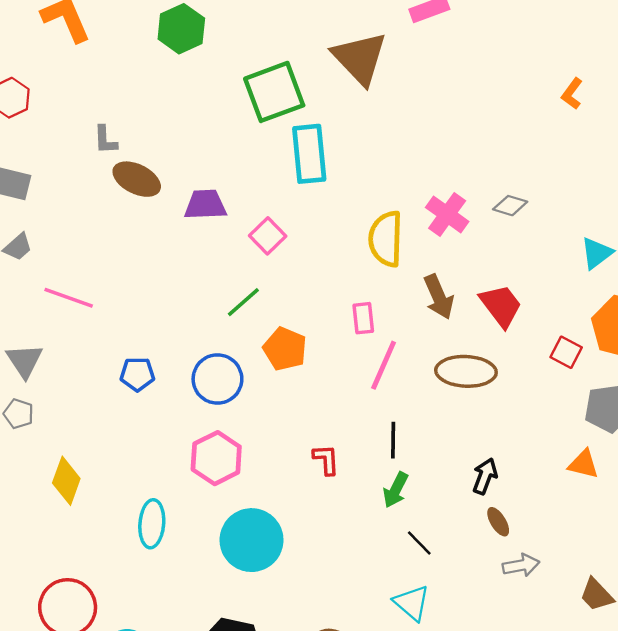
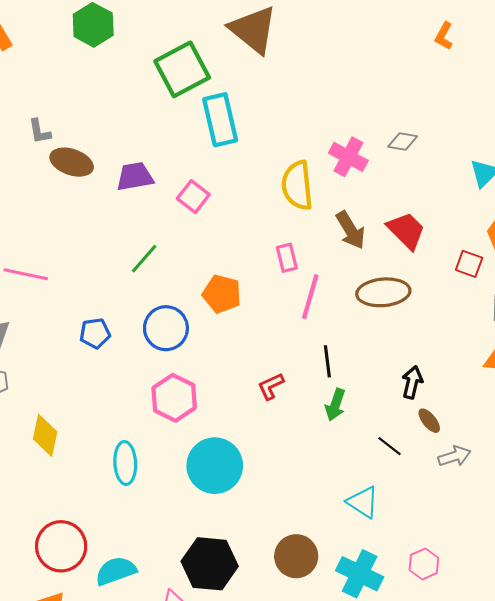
green line: (243, 302) -> (144, 259), moved
red L-shape: (326, 460) -> (271, 386), turned -104
black line: (419, 543) -> (389, 446), moved

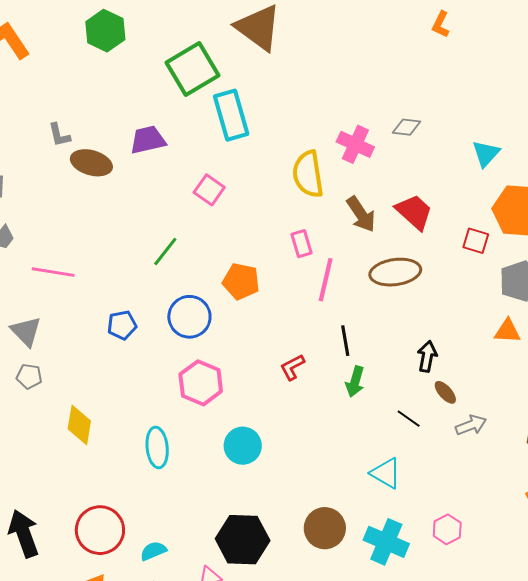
purple trapezoid: (135, 177) -> (148, 140), moved
cyan circle: (215, 466) -> (243, 446), size x0.7
cyan semicircle: (116, 571) -> (153, 551), size x0.7

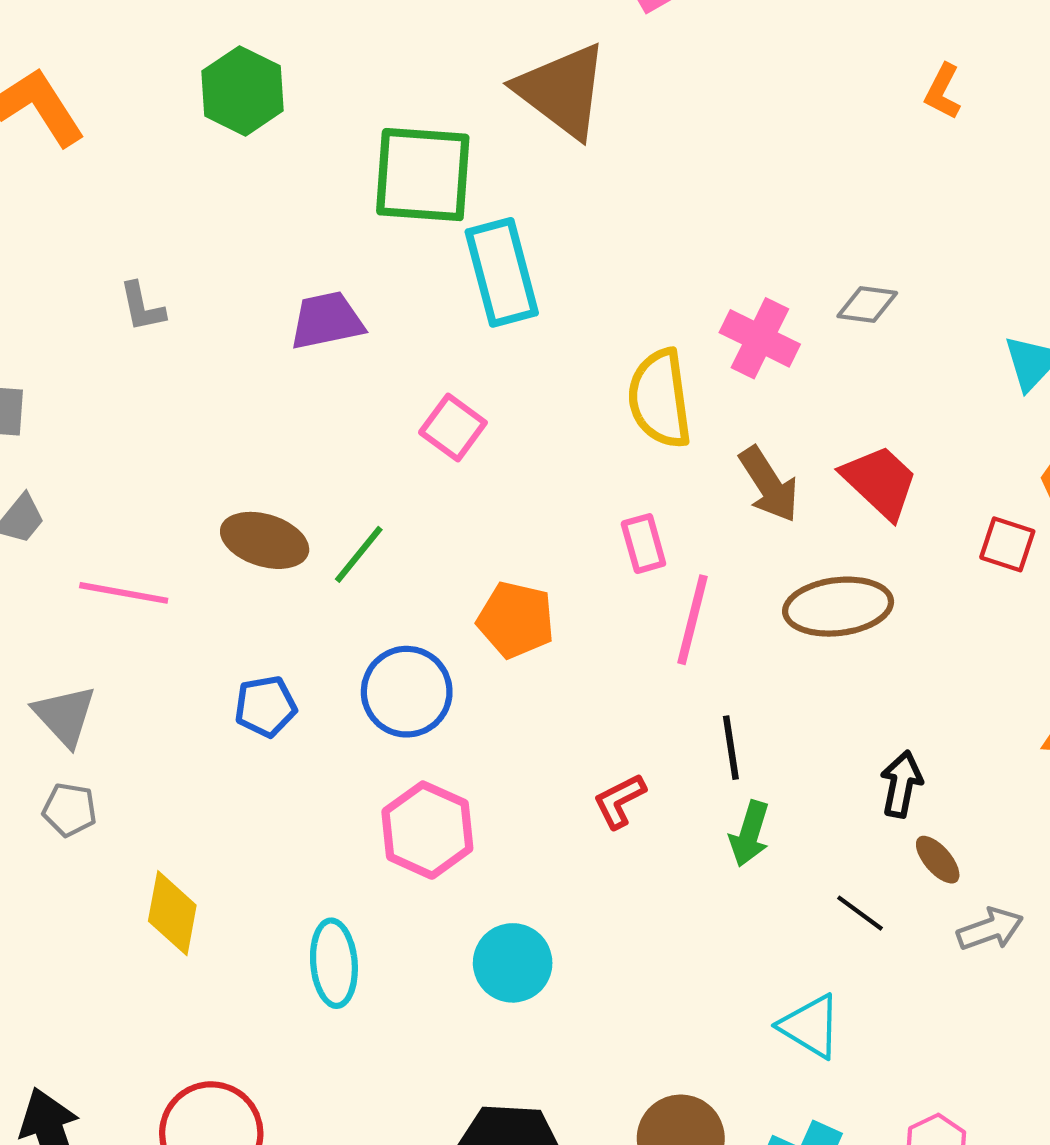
green square: (192, 69) -> (423, 175), turned 34
brown ellipse: (91, 163) -> (265, 540), moved

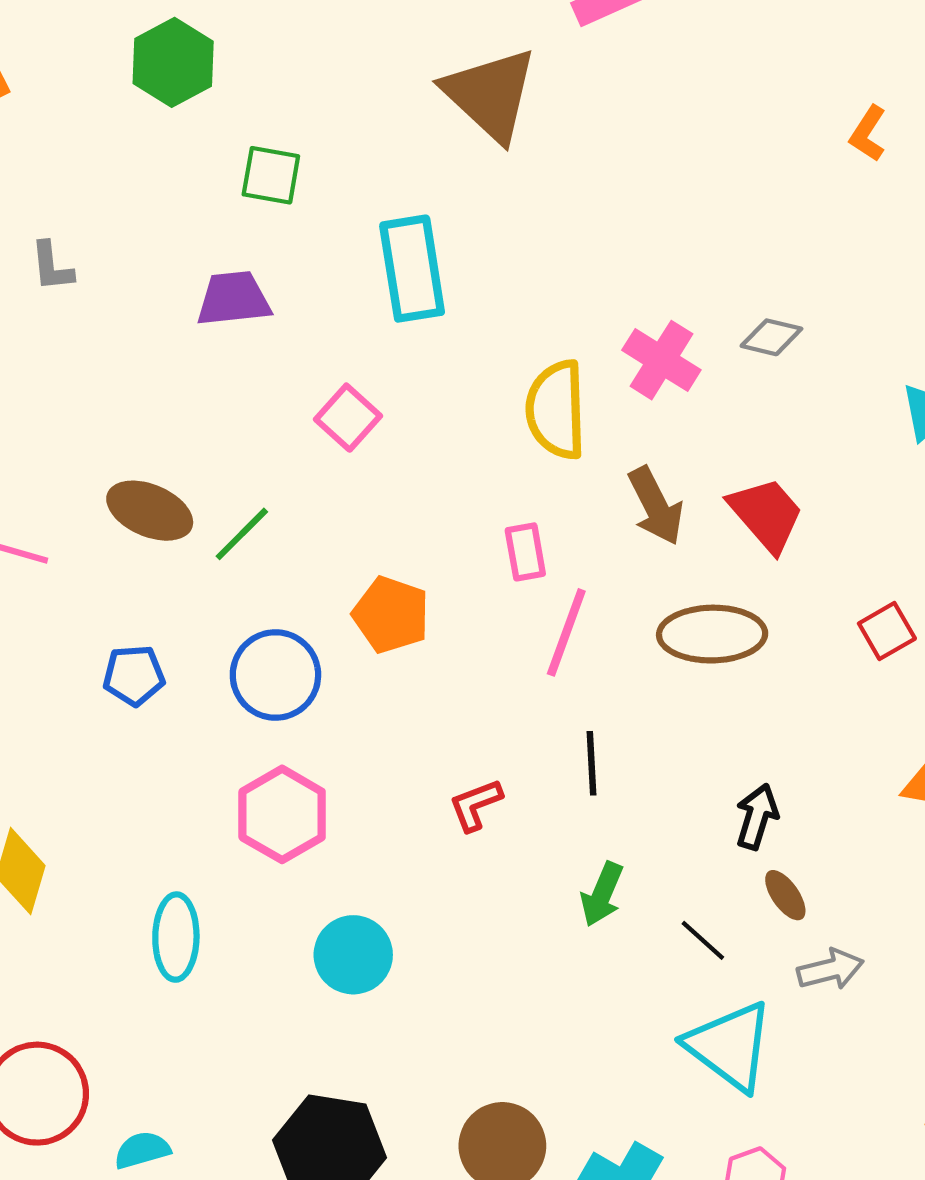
green square: (423, 175) -> (271, 175), moved, size x0.6
red square: (1007, 544) -> (887, 631), moved, turned 36
green arrow: (750, 834) -> (602, 894), moved
cyan triangle: (810, 1026) -> (730, 1046), moved, size x1.4

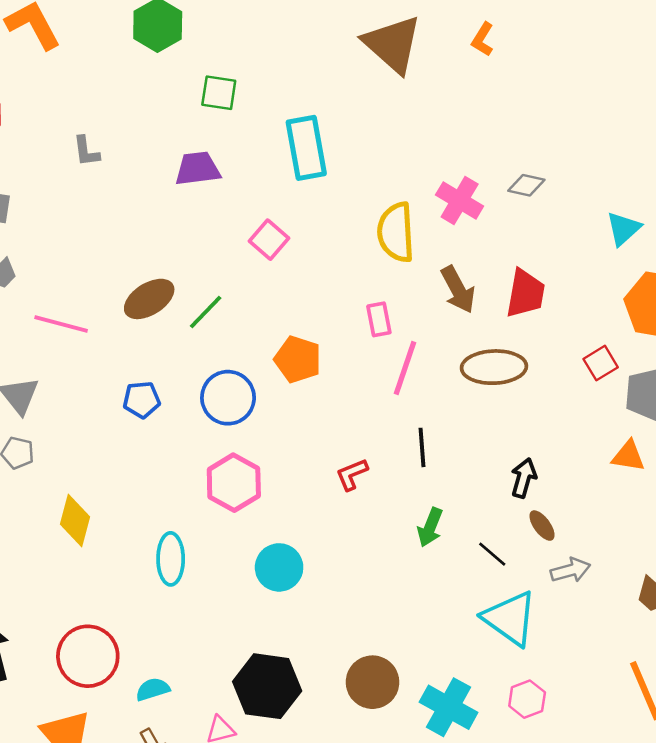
brown triangle: (490, 94) -> (393, 44), moved
orange L-shape: (868, 134) -> (483, 39), moved
brown ellipse: (150, 511) -> (149, 299), turned -54
red trapezoid: (766, 514) -> (525, 293), turned 52

